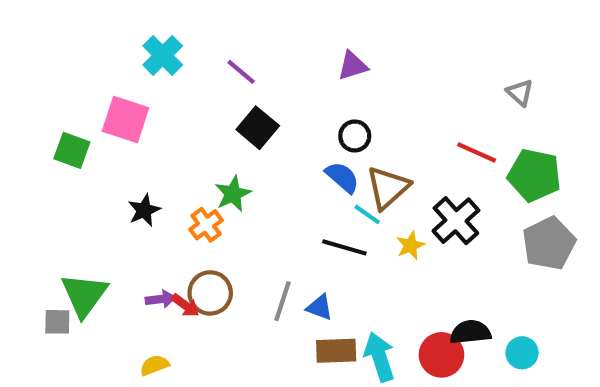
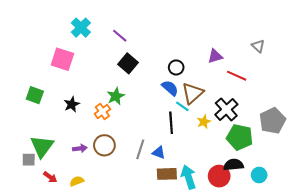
purple triangle: (353, 66) -> (215, 56), moved
green square: (72, 150) -> (35, 95), moved
green pentagon: (534, 175) -> (240, 137), moved
black line: (344, 247) -> (171, 123), turned 70
red arrow: (185, 305) -> (50, 177), moved

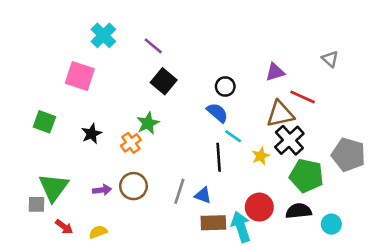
brown triangle: (193, 93) -> (280, 114), moved, turned 30
gray pentagon: (272, 121) -> (348, 155), turned -30
red circle: (219, 176) -> (259, 207), moved

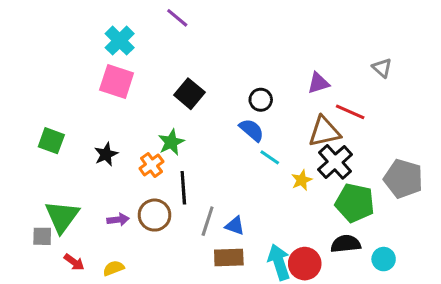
purple line: (153, 46) -> (177, 18), moved
pink square: (80, 76) -> (117, 82), moved
black line: (219, 157) -> (183, 188), moved
red circle: (259, 207) -> (305, 264), moved
brown rectangle: (213, 223) -> (229, 258), moved

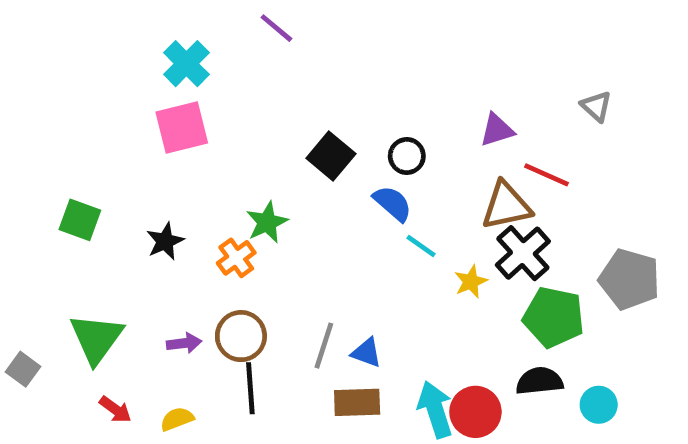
pink square: (117, 82) -> (182, 128), turned -32
black square: (189, 94) -> (331, 156), moved
black line: (183, 188) -> (250, 388), moved
gray square: (42, 236) -> (23, 369), moved, turned 35

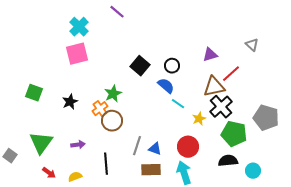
red line: (547, 175) -> (231, 74), turned -66
brown circle: (241, 336) -> (112, 121), moved
red circle: (475, 412) -> (188, 147), moved

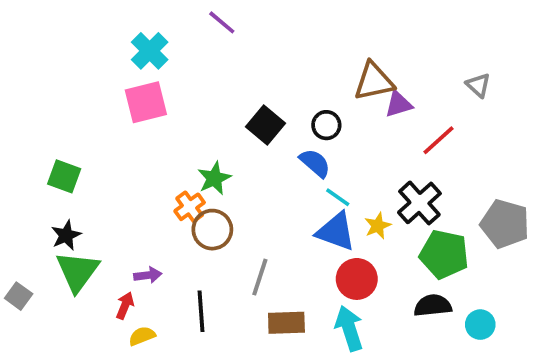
brown triangle: (214, 87) -> (374, 81), moved
black star: (70, 102) -> (66, 235), moved
blue triangle: (155, 149) -> (336, 231), moved, size x1.6
red arrow: (49, 173) -> (125, 306), moved, turned -104

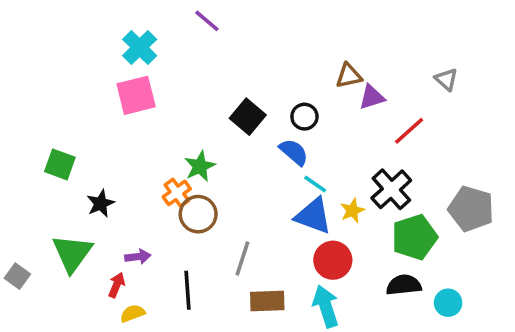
brown triangle: (374, 81) -> (349, 76), size x0.7
black star: (66, 235) -> (101, 203), moved
green pentagon: (444, 254) -> (414, 237), turned -30

